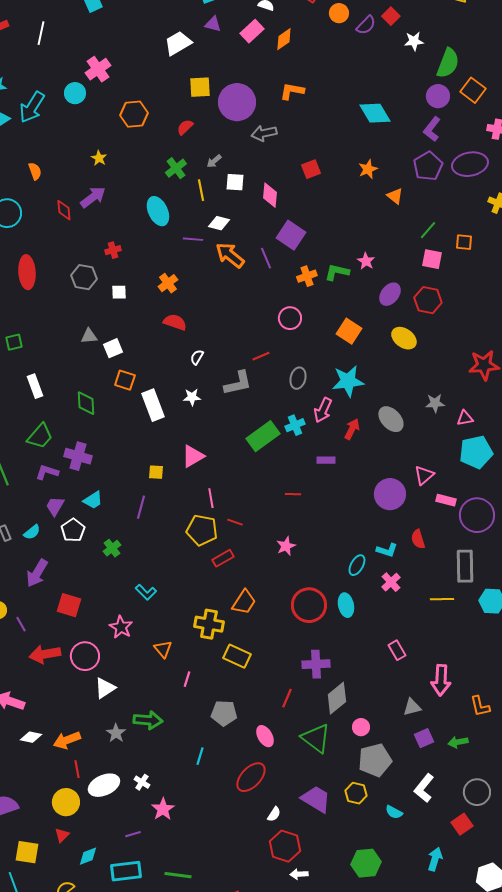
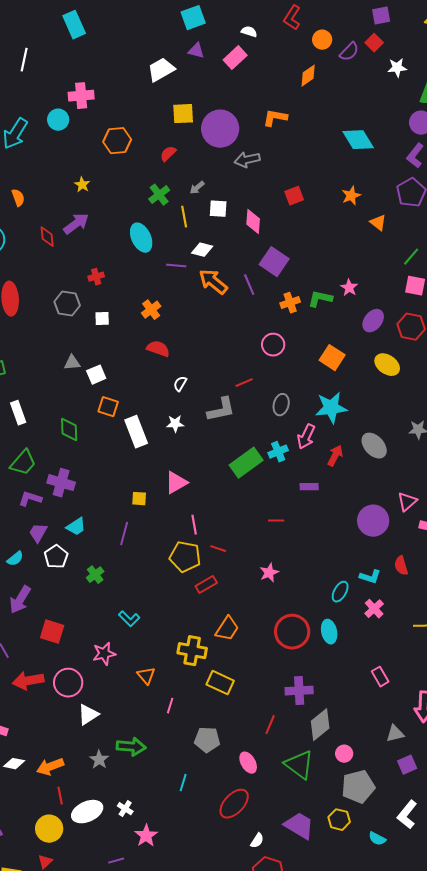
orange diamond: (284, 39) -> (308, 76), moved
pink cross: (98, 69) -> (81, 96), turned 30
pink star: (121, 627) -> (104, 654), turned 30

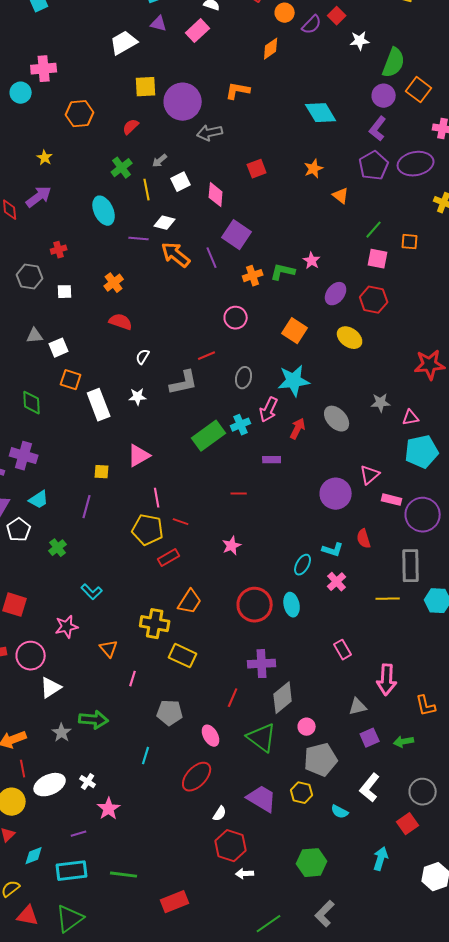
white square: (218, 209) -> (181, 182), turned -30

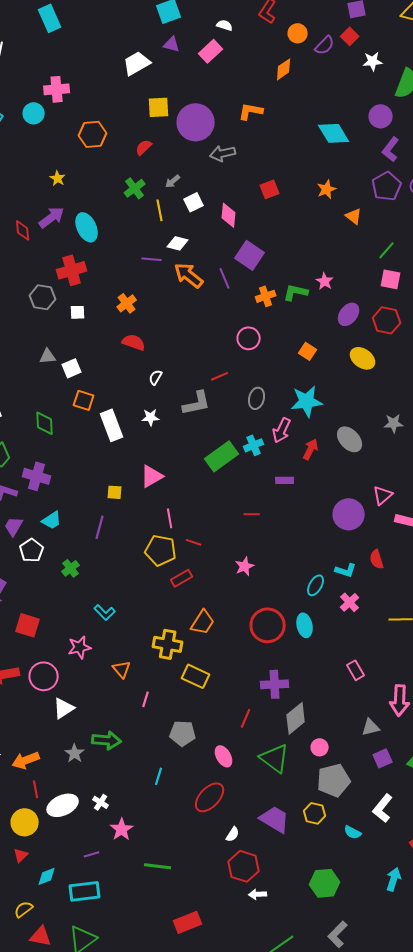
purple circle: (384, 96) -> (381, 116), moved
cyan ellipse: (104, 211) -> (87, 227), moved
red cross: (59, 250) -> (72, 270), size x1.8
orange square: (295, 331) -> (308, 351), size x0.7
green line: (124, 875) -> (158, 866), moved

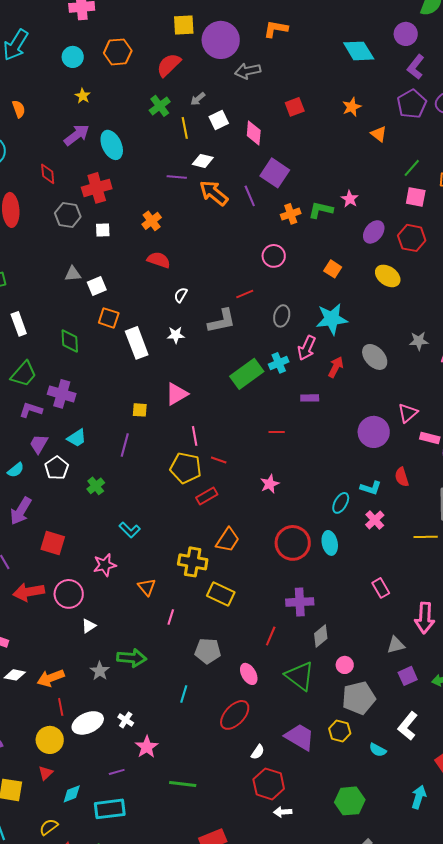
cyan circle: (34, 113) -> (73, 57), moved
red semicircle: (144, 147) -> (169, 65), size x1.5
red diamond: (23, 230) -> (48, 174), moved
white triangle: (64, 708) -> (89, 626), size x0.7
gray diamond: (296, 718) -> (321, 636), size x0.7

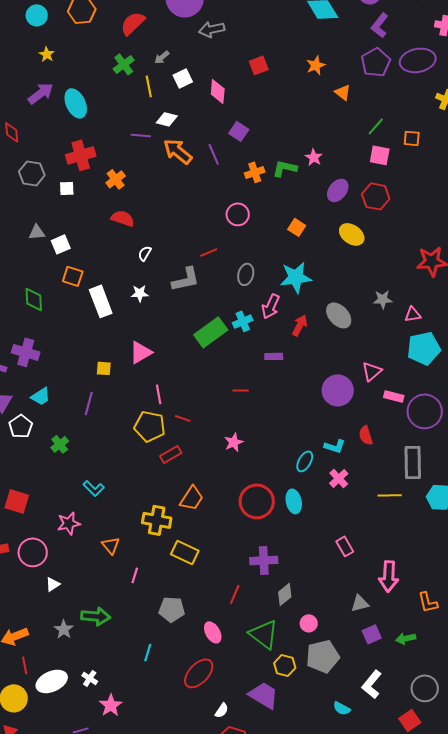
purple square: (275, 173) -> (239, 131), size x0.7
red cross: (97, 188) -> (81, 155), moved
yellow hexagon: (340, 731) -> (285, 665), moved

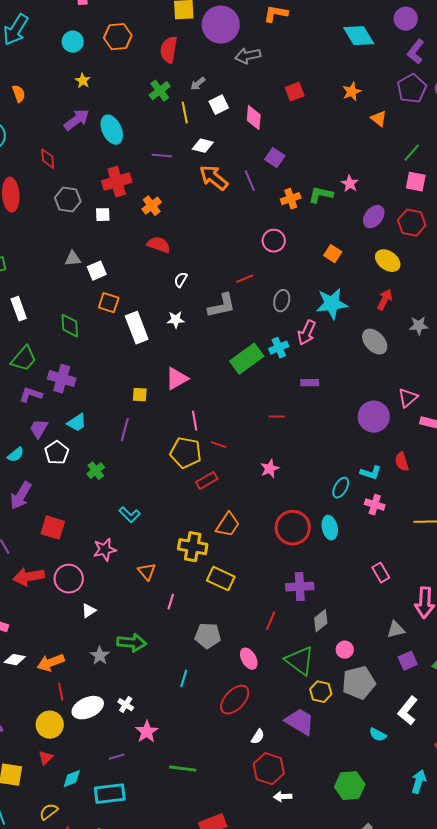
red semicircle: (133, 23) -> (169, 50), turned -36
purple line: (141, 135) -> (162, 156), moved
red arrow: (300, 325) -> (385, 300), moved
pink cross: (339, 478) -> (375, 505), turned -30

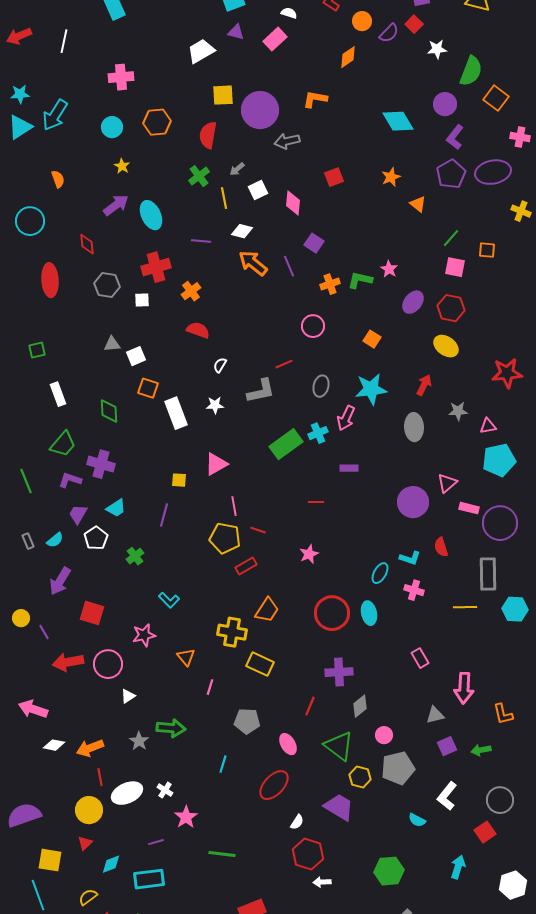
yellow ellipse: (388, 261) -> (446, 346), moved
gray ellipse: (375, 342) -> (414, 427), turned 40

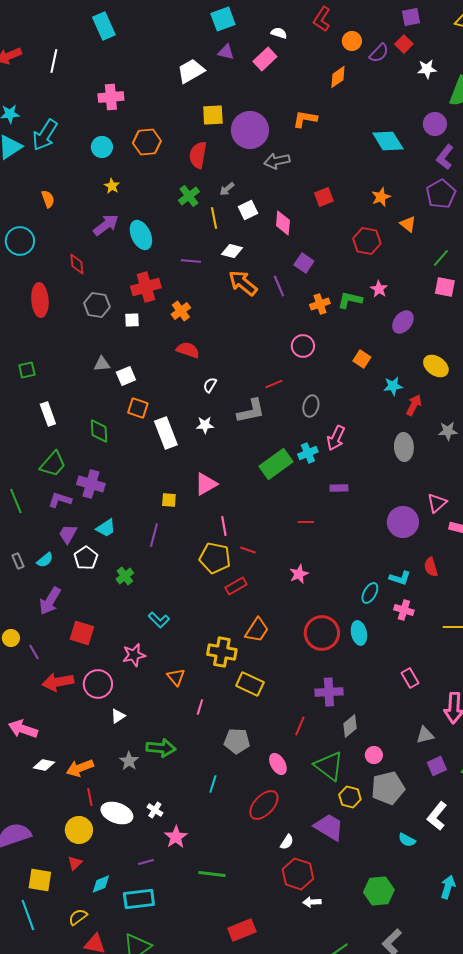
red hexagon: (451, 308) -> (367, 241), moved
cyan star: (371, 389) -> (393, 386), moved, size x0.6
white ellipse: (127, 793) -> (117, 813), turned 44

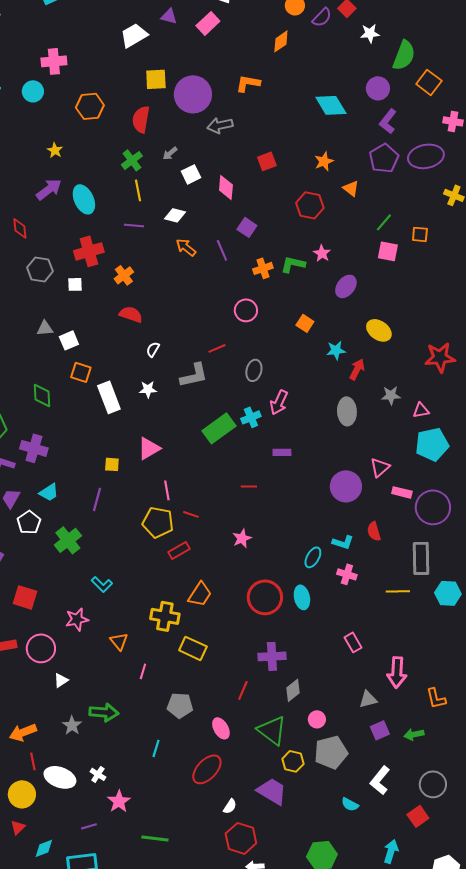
cyan circle: (102, 147) -> (33, 91), moved
yellow line: (214, 218) -> (138, 190), moved
orange arrow: (243, 283) -> (186, 247), size x0.7
green cross: (125, 576) -> (68, 540), size x1.5

